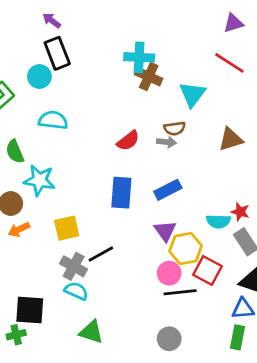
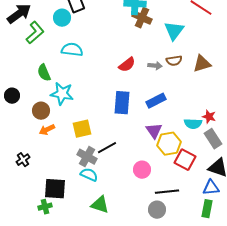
brown semicircle: (175, 128) -> (174, 61), moved
pink circle: (169, 273) -> (142, 170), moved
black line: (180, 292) -> (167, 192), moved

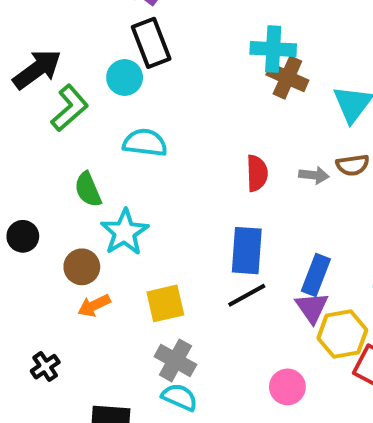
red semicircle: (127, 65) -> (257, 173), turned -54
cyan star: (62, 94) -> (125, 232), turned 30
blue rectangle: (156, 101) -> (316, 275), moved, turned -42
black line: (107, 148) -> (247, 295), moved

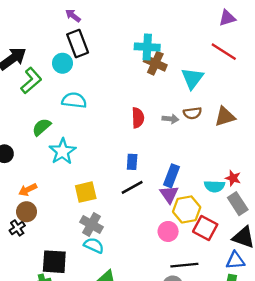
green semicircle: (88, 189) -> (42, 127), turned 72
blue rectangle: (247, 251) -> (132, 162), size x0.6
brown circle: (82, 267) -> (27, 212), moved
orange arrow: (94, 306) -> (28, 190), moved
pink circle: (287, 387) -> (168, 231), moved

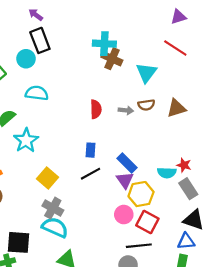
blue rectangle: (172, 176) -> (127, 163), turned -66
yellow square: (86, 192) -> (47, 178), turned -36
red square: (205, 228) -> (147, 222), moved
cyan semicircle: (94, 245) -> (55, 227), size x1.4

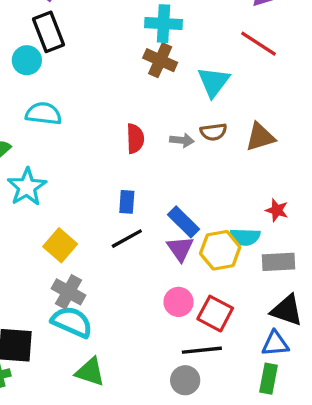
cyan cross: (104, 44) -> (164, 24), moved
red star: (184, 165) -> (277, 210), moved
gray rectangle: (188, 189) -> (279, 262), turned -60
yellow hexagon: (141, 194) -> (220, 250), moved

